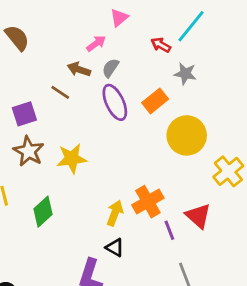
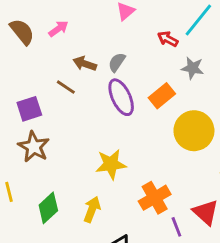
pink arrow: (96, 43) -> (58, 29), moved
yellow star: (72, 158) -> (111, 164), moved
yellow arrow: (115, 213) -> (92, 209), moved

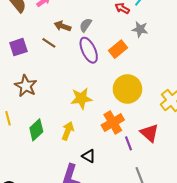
purple square: (29, 109) -> (18, 47), moved
yellow circle: (194, 131) -> (127, 89), moved

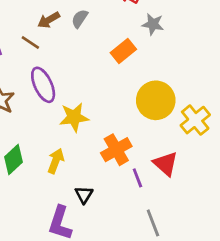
brown arrow: (62, 26) -> (49, 20), turned -49
purple ellipse: (89, 50) -> (43, 85), moved
yellow circle: (127, 89) -> (156, 100), moved
black triangle: (89, 156) -> (84, 195), turned 32

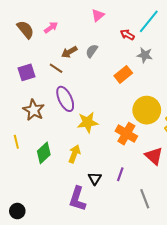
orange cross: (116, 150) -> (126, 134), moved, turned -30
purple line: (137, 178) -> (120, 174), moved, turned 40

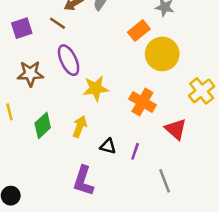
brown star: (34, 110) -> (30, 74), turned -30
yellow circle: (147, 110) -> (162, 54), moved
black triangle: (95, 178) -> (108, 146), moved, turned -48

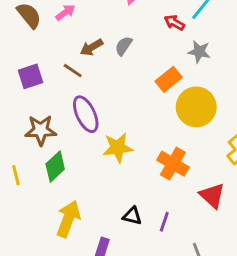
green diamond: (43, 125) -> (55, 166), moved
yellow arrow: (80, 127) -> (68, 219), moved, size x1.4

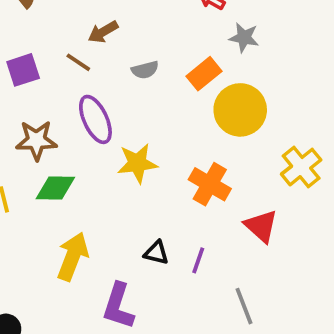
gray semicircle: (124, 46) -> (145, 70), moved, turned -138
green diamond: (55, 166) -> (55, 188), turned 44

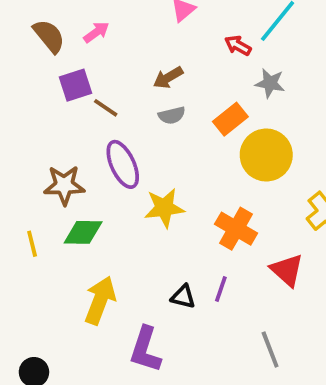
brown arrow: (103, 32) -> (168, 78), moved
purple square: (23, 70) -> (76, 85), moved
purple line: (198, 260) -> (221, 289), moved

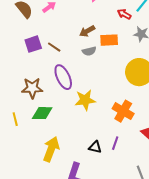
purple square: (76, 85) -> (33, 44), moved
orange rectangle: (230, 119) -> (109, 40), moved, turned 36

